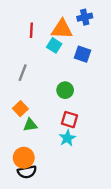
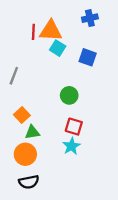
orange triangle: (62, 29) -> (51, 31), moved
gray line: (23, 73) -> (14, 76), moved
orange circle: (24, 158) -> (25, 154), moved

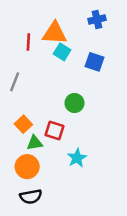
red line: (33, 32) -> (28, 42), moved
red square: (74, 127) -> (55, 130), moved

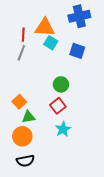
blue cross: (97, 19) -> (79, 16), size x1.5
gray line: (15, 82) -> (21, 53), moved
red square: (55, 130) -> (58, 106), moved, turned 35

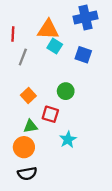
red line: (23, 35) -> (13, 34), moved
orange square: (19, 102) -> (28, 96), moved
red square: (58, 106) -> (50, 114), moved, turned -35

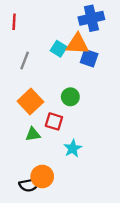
orange triangle: (48, 30) -> (77, 44), moved
red line: (13, 34) -> (14, 22), moved
orange square: (28, 96) -> (30, 102), size x1.5
orange circle: (24, 147) -> (42, 177), moved

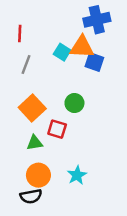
red line: (14, 22) -> (20, 33), moved
cyan star: (73, 148) -> (77, 175), moved
orange circle: (42, 177) -> (38, 175), moved

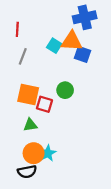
orange square: (32, 108) -> (28, 94), turned -35
red square: (57, 129) -> (44, 104), moved
cyan star: (77, 175) -> (48, 153), moved

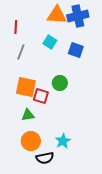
orange triangle: (72, 41) -> (57, 15), moved
cyan star: (48, 153) -> (63, 141), moved
black semicircle: (27, 172) -> (45, 158), moved

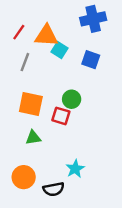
orange triangle: (57, 15) -> (46, 36), moved
red line: (16, 27) -> (19, 32), turned 32
red square: (41, 96) -> (61, 116), moved
orange circle: (31, 141) -> (24, 177), moved

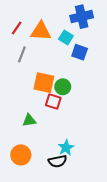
cyan square: (60, 50) -> (66, 38), moved
orange square: (31, 104) -> (44, 83), moved
black semicircle: (54, 189) -> (58, 161), moved

